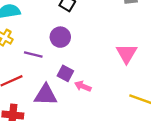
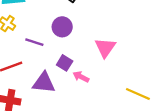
pink triangle: (126, 53) -> (105, 48), moved

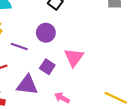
pink triangle: (105, 48) -> (74, 57), moved
pink arrow: (81, 77) -> (62, 98), moved

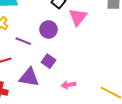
pink triangle: (74, 57) -> (78, 17), moved
pink arrow: (62, 98) -> (69, 85), moved, turned -40

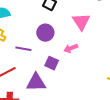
pink triangle: (78, 17) -> (81, 22), moved
pink arrow: (69, 85) -> (71, 48), moved

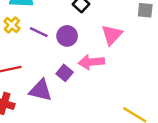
pink arrow: (71, 48) -> (91, 62), size x1.5
purple line: (23, 49) -> (39, 32), moved

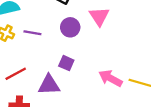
purple circle: (67, 36) -> (70, 27), moved
pink arrow: (91, 62) -> (110, 78), moved, turned 50

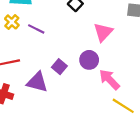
purple circle: (70, 27) -> (89, 60), moved
pink arrow: (110, 78) -> (109, 79), moved

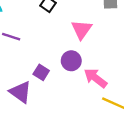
purple triangle: (37, 82) -> (20, 92), turned 30

